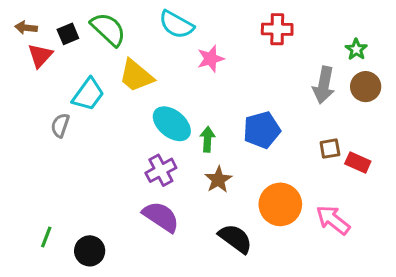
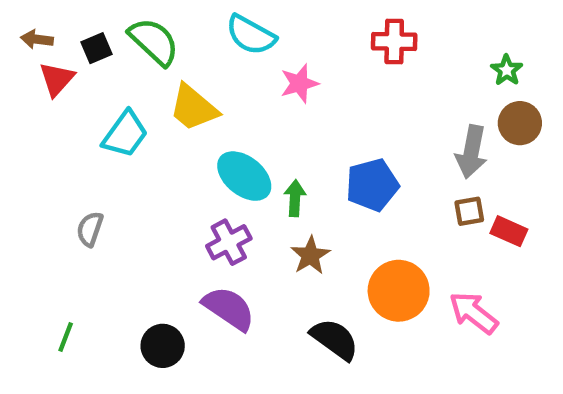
gray arrow: (324, 85) -> (471, 152), moved
gray semicircle: (60, 125) -> (90, 229), moved
black circle: (90, 251) -> (163, 346), moved

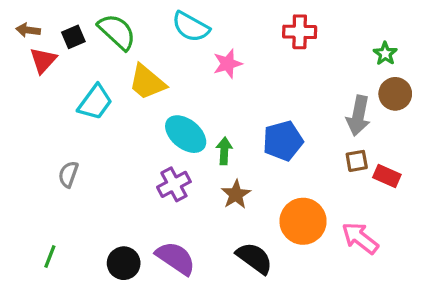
purple semicircle: (229, 308) -> (176, 258), moved

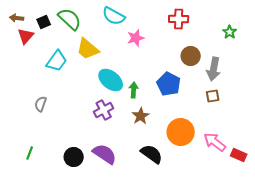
brown circle: (395, 94) -> (191, 56), moved
blue pentagon: (283, 141) -> (169, 84), turned -30
red rectangle: (387, 176) -> (239, 155), moved

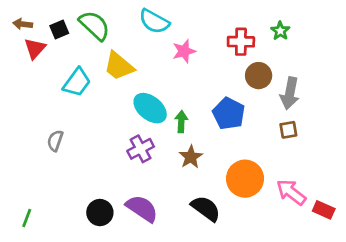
red cross: (179, 19) -> (241, 42), moved
green star: (230, 32) -> (280, 31), moved
green line: (30, 153) -> (27, 218), moved

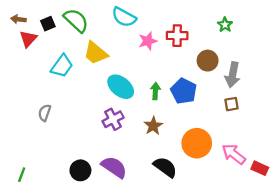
red cross: (241, 42) -> (177, 36), moved
green arrow: (181, 122) -> (155, 91), moved

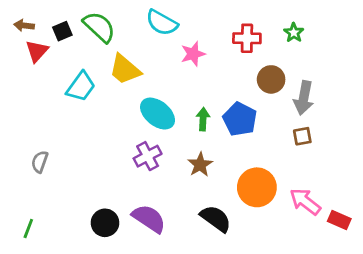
red cross: (177, 36) -> (247, 38), moved
gray semicircle: (45, 113) -> (40, 162), moved

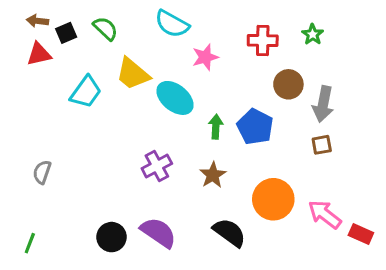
brown arrow: (24, 26) -> (37, 21), moved
green semicircle: (99, 27) -> (105, 28), size x0.7
red triangle: (37, 51) -> (39, 54), turned 35
cyan ellipse: (158, 114) -> (175, 98), moved

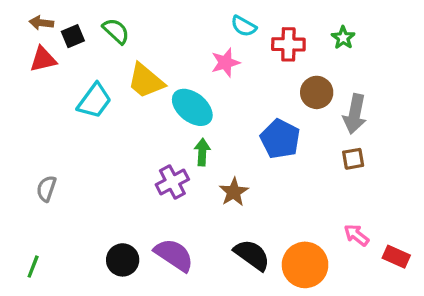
cyan semicircle: (172, 24) -> (244, 26), moved, size x0.7
green arrow: (216, 127) -> (202, 152), moved
orange circle: (273, 199) -> (305, 265), moved
pink arrow: (325, 214) -> (356, 235), size x0.7

